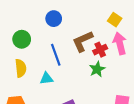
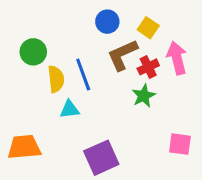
blue circle: (54, 19) -> (107, 22), moved
yellow square: (115, 20) -> (148, 28), moved
yellow semicircle: (21, 68) -> (56, 79), moved

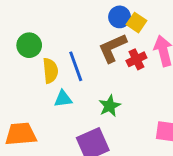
blue circle: (107, 22) -> (120, 17), moved
green star: (144, 96) -> (110, 106), moved

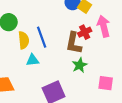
brown L-shape: (112, 48) -> (74, 43), moved, turned -55
green star: (110, 106) -> (80, 65), moved

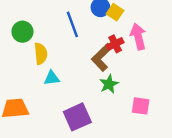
blue line: (42, 37) -> (72, 24), moved
brown L-shape: (74, 43) -> (102, 57), turned 35

